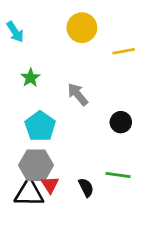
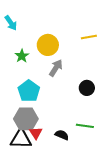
yellow circle: (82, 28) -> (48, 45), moved
gray arrow: (78, 94) -> (56, 68), turned 72
black semicircle: (86, 187) -> (62, 135), turned -40

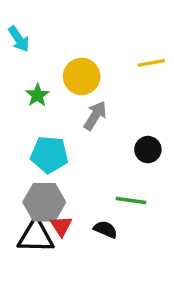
cyan pentagon: (29, 91) -> (49, 155), turned -30
green line: (85, 126) -> (131, 201), moved

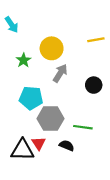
black circle: (148, 150) -> (94, 85), moved
gray hexagon: (44, 202) -> (50, 119), moved

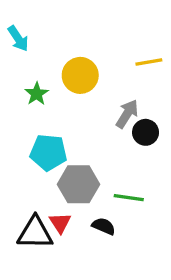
gray arrow: (60, 73) -> (127, 114), moved

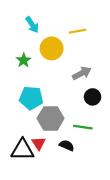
cyan arrow: (18, 39) -> (32, 25), moved
yellow line: (149, 62) -> (77, 31), moved
gray arrow: (127, 114) -> (82, 73), turned 30
black circle: (146, 132) -> (93, 97), moved

